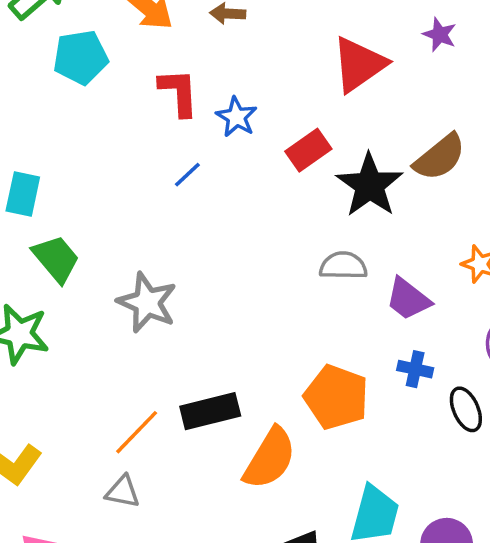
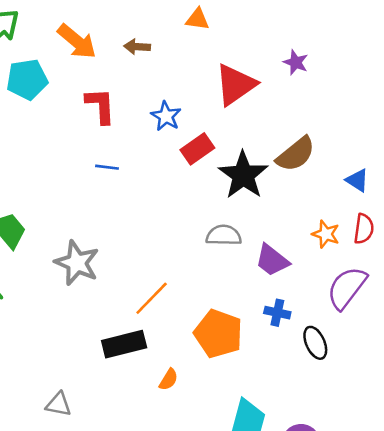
blue star: (236, 117) -> (166, 116), moved
blue line: (187, 175) -> (107, 167), turned 50
orange line: (137, 432) -> (152, 298), moved
orange semicircle: (270, 458) -> (169, 379), size x0.5

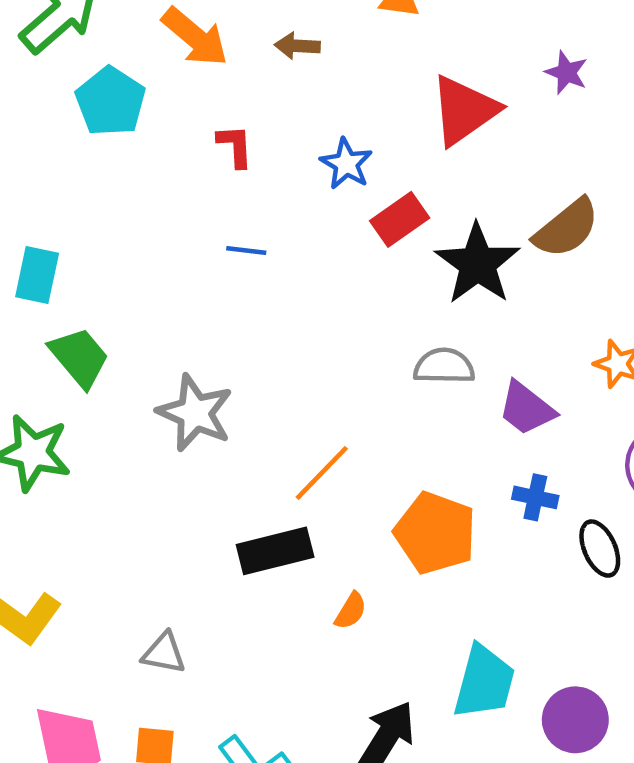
cyan pentagon: (27, 79) -> (110, 101), turned -30
red L-shape: (100, 106) -> (235, 146), size x0.7

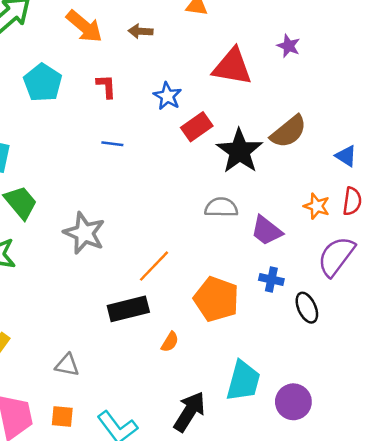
cyan pentagon: (110, 101) -> (43, 83), moved
red triangle: (464, 110) -> (232, 67), turned 45

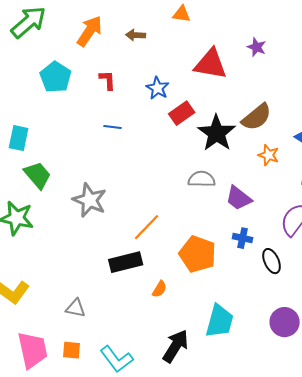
orange arrow: (84, 26) -> (90, 31), turned -96
orange star: (317, 206) -> (269, 155), moved
purple circle: (293, 402) -> (285, 322), moved

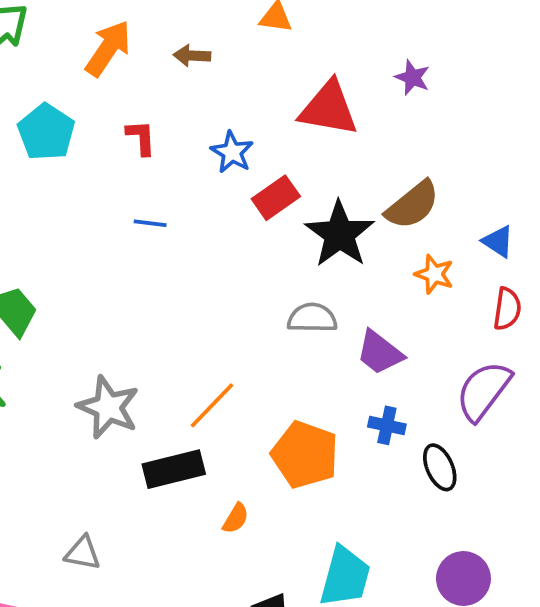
gray star: (90, 200) -> (108, 407), moved

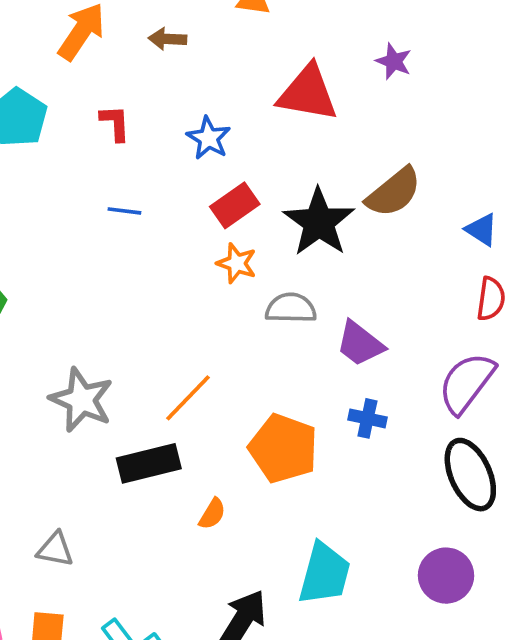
red rectangle: (276, 198) -> (235, 205), moved
orange star: (434, 274) -> (237, 263), moved
black ellipse: (440, 467) -> (470, 475), moved, size x1.5

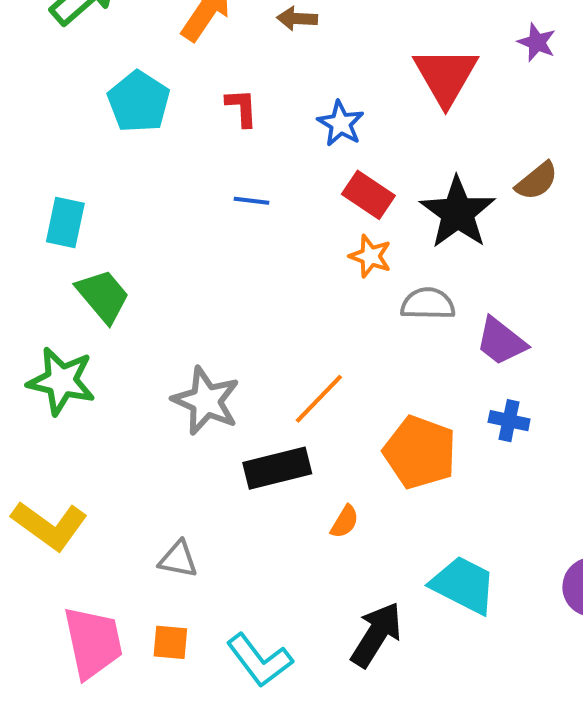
red triangle: (308, 93) -> (446, 76), turned 50
brown semicircle: (394, 192) -> (537, 181), size x0.7
red rectangle: (235, 205) -> (368, 195), turned 69
cyan trapezoid: (324, 574) -> (463, 585), turned -78

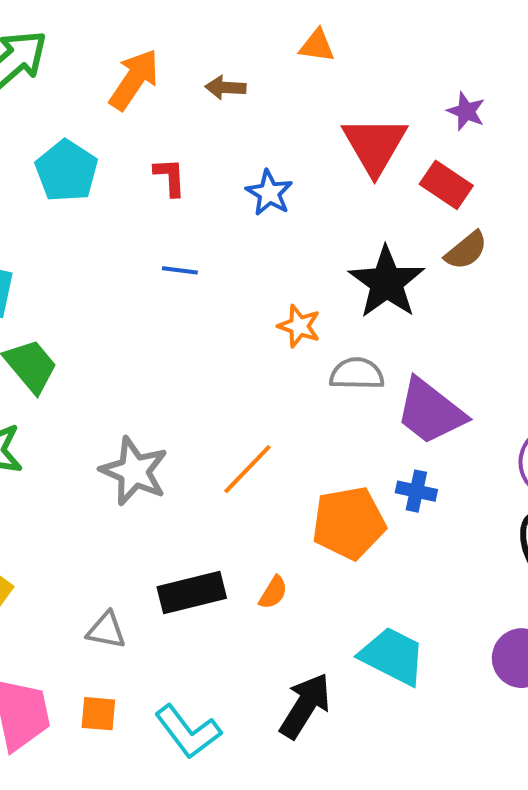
red rectangle: (368, 195) -> (446, 185), moved
purple trapezoid: (501, 341) -> (430, 412), size x1.4
blue cross: (509, 421) -> (416, 491), moved
orange pentagon: (420, 452) -> (349, 523), turned -30
black rectangle: (277, 468) -> (192, 592), moved

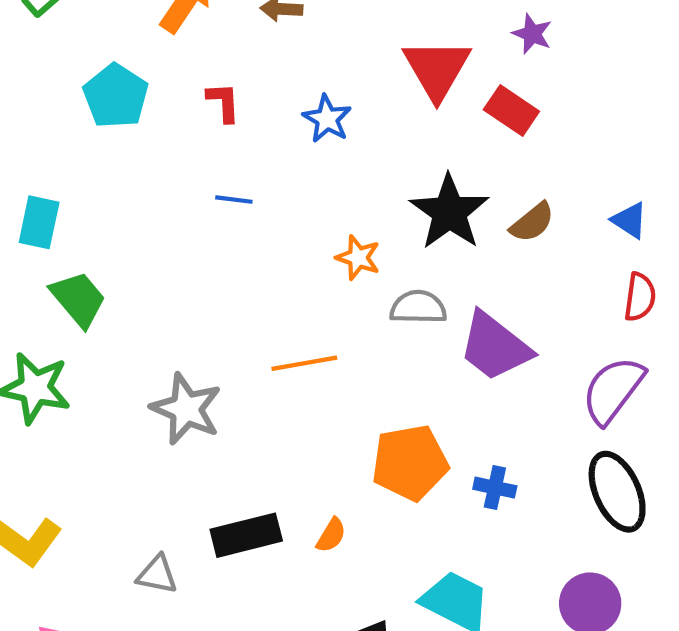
brown semicircle: (466, 251) -> (532, 222), moved
orange line: (247, 469) -> (304, 363), moved, turned 36
blue cross: (416, 491) -> (495, 488), moved

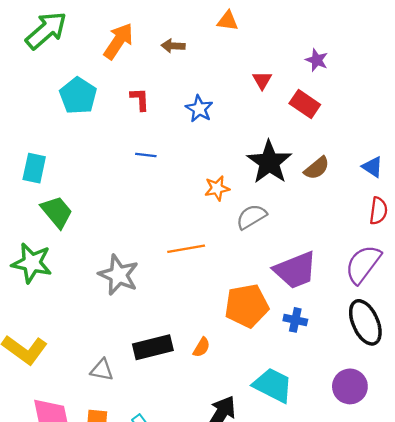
red triangle: (437, 69) -> (262, 80), size x0.5
orange star: (358, 258) -> (217, 188), turned -30
gray semicircle: (418, 307) -> (251, 217), turned -32
purple trapezoid: (495, 347) -> (295, 270), moved, turned -60

